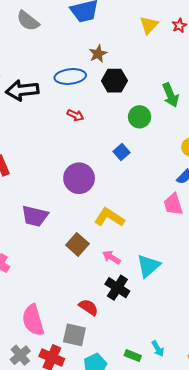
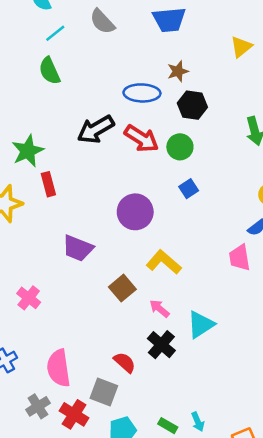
black arrow: (22, 90) -> (96, 129), moved, turned -32
red arrow: (75, 115) -> (141, 139), size x1.8
green circle: (140, 117) -> (180, 147), moved

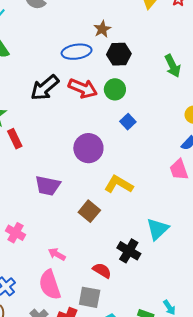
pink arrow: (159, 309) -> (57, 254), moved

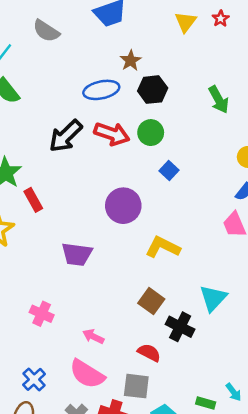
brown square: (89, 211) -> (151, 301), moved
pink semicircle: (50, 285) -> (87, 374), turned -36

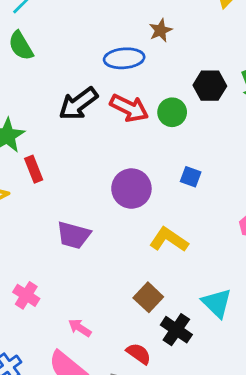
black hexagon: (153, 90) -> (210, 86), moved
blue square: (169, 171) -> (191, 177), moved, turned -30
cyan triangle: (213, 298) -> (217, 303), turned -36

